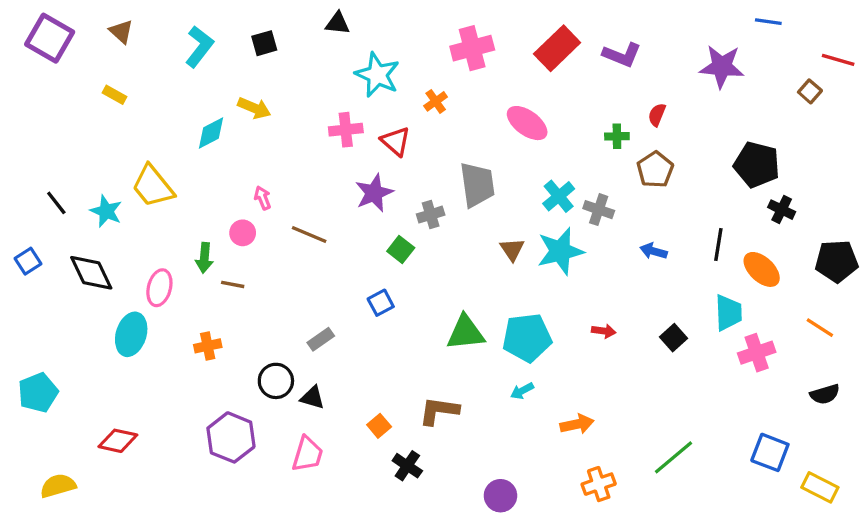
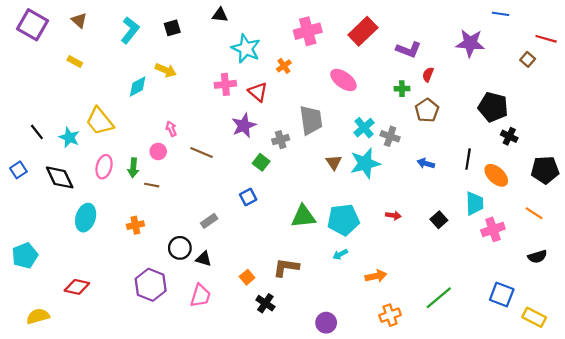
purple L-shape: (622, 55) -> (408, 50), moved
pink ellipse: (159, 288) -> (104, 167), moved

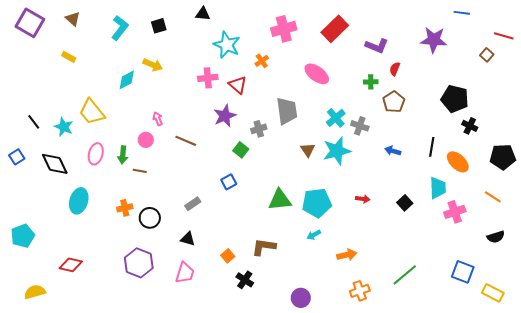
black circle: (180, 248) -> (150, 218), moved

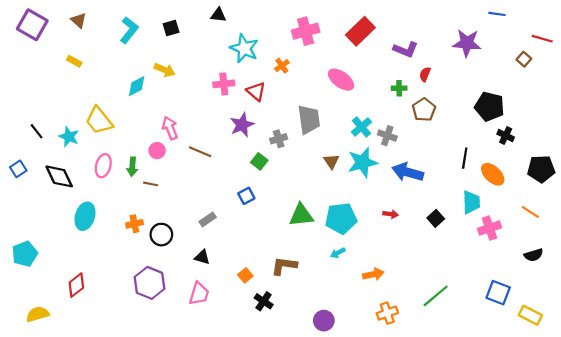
pink arrow: (158, 119) -> (170, 128), size x1.5
blue arrow: (393, 151) -> (408, 172), moved, size x1.8
red diamond: (71, 265) -> (76, 285), turned -50

